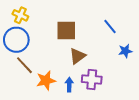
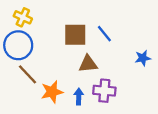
blue line: (110, 26) -> (104, 34), moved
brown triangle: (77, 56) -> (88, 64), turned 30

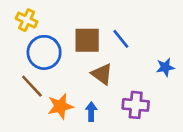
blue circle: (18, 45) -> (44, 52), moved
brown triangle: (88, 64) -> (102, 74), turned 42
purple cross: (104, 91) -> (136, 105), moved

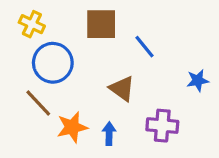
brown square: (87, 40) -> (101, 24), moved

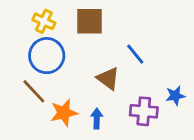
yellow cross: (32, 24) -> (44, 21), moved
blue line: (145, 47) -> (135, 54), moved
blue star: (198, 80) -> (175, 96), moved

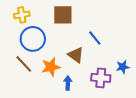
yellow cross: (44, 21) -> (22, 15), moved, turned -35
orange star: (64, 113) -> (51, 67), moved

